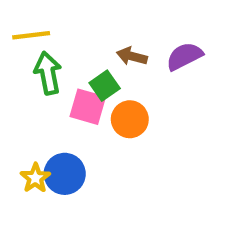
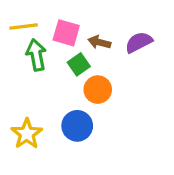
pink square: (88, 107) -> (66, 33), moved
blue circle: (65, 174) -> (77, 126), moved
yellow star: (35, 178) -> (27, 134), size x1.4

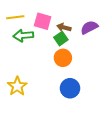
green arrow: (36, 55) -> (23, 36), turned -84
green square: (79, 64) -> (61, 39), moved
blue circle: (77, 126) -> (70, 88), moved

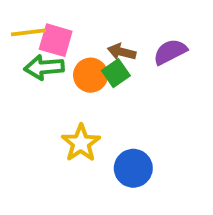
pink square: (43, 21) -> (56, 40), moved
orange circle: (63, 58) -> (91, 75), moved
yellow star: (17, 86) -> (81, 143), moved

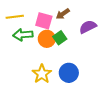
pink square: (56, 40) -> (44, 21), moved
brown arrow: (122, 52) -> (63, 14), moved, turned -48
blue circle: (133, 168) -> (69, 73), moved

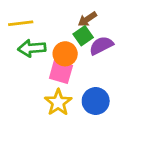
pink square: (44, 21) -> (61, 72), moved
purple semicircle: (88, 27) -> (101, 45), moved
green square: (60, 38) -> (83, 36), moved

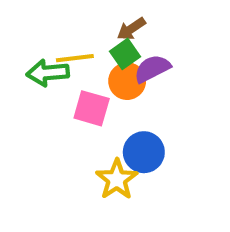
yellow line: (21, 23) -> (75, 58), moved
orange circle: (65, 54) -> (127, 81), moved
yellow star: (58, 102) -> (117, 179), moved

